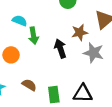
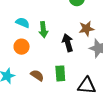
cyan semicircle: (20, 21) -> (23, 23), moved
green rectangle: (54, 95) -> (60, 73), moved

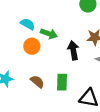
green arrow: (43, 30) -> (49, 34), turned -70
orange circle: (22, 47) -> (32, 46), moved

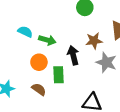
orange circle: (32, 46) -> (39, 62), moved
green rectangle: (62, 82) -> (59, 75), moved

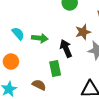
cyan semicircle: (25, 32) -> (18, 34), turned 32
orange circle: (39, 62) -> (11, 62), moved

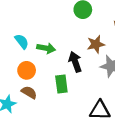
orange circle: (11, 62) -> (27, 70), moved
brown semicircle: (39, 85) -> (29, 92), moved

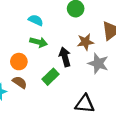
cyan semicircle: (22, 41) -> (36, 20), moved, turned -32
green rectangle: (61, 84) -> (51, 77), turned 49

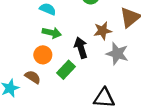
orange circle: (19, 62) -> (43, 55), moved

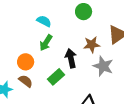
green arrow: (52, 33) -> (46, 43), turned 105
orange circle: (43, 55) -> (26, 62), moved

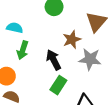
green rectangle: (56, 77) -> (58, 85), moved

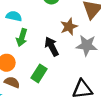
green rectangle: (58, 85) -> (39, 73), moved

